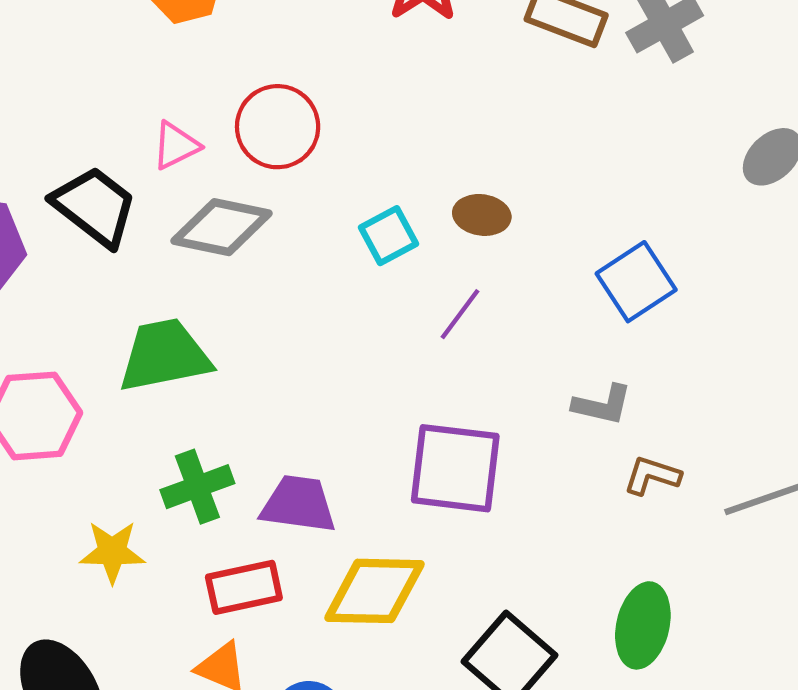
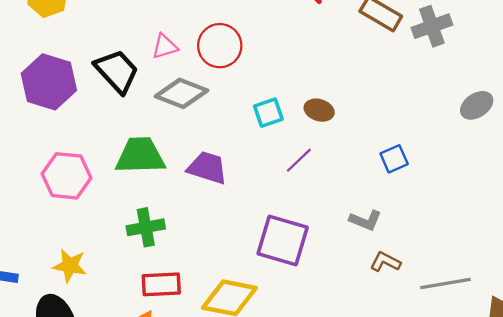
blue square: (636, 282) -> (394, 159), size x0.7
purple trapezoid: (298, 504) -> (207, 168), moved
yellow star: (112, 552) -> (70, 266), moved

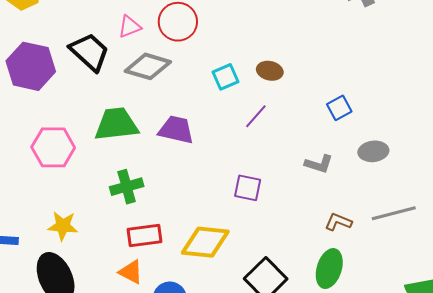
gray ellipse: (477, 105) -> (373, 151), moved, turned 32
purple square: (283, 241) -> (248, 188), size x0.6
brown L-shape: (385, 262) -> (338, 222), moved

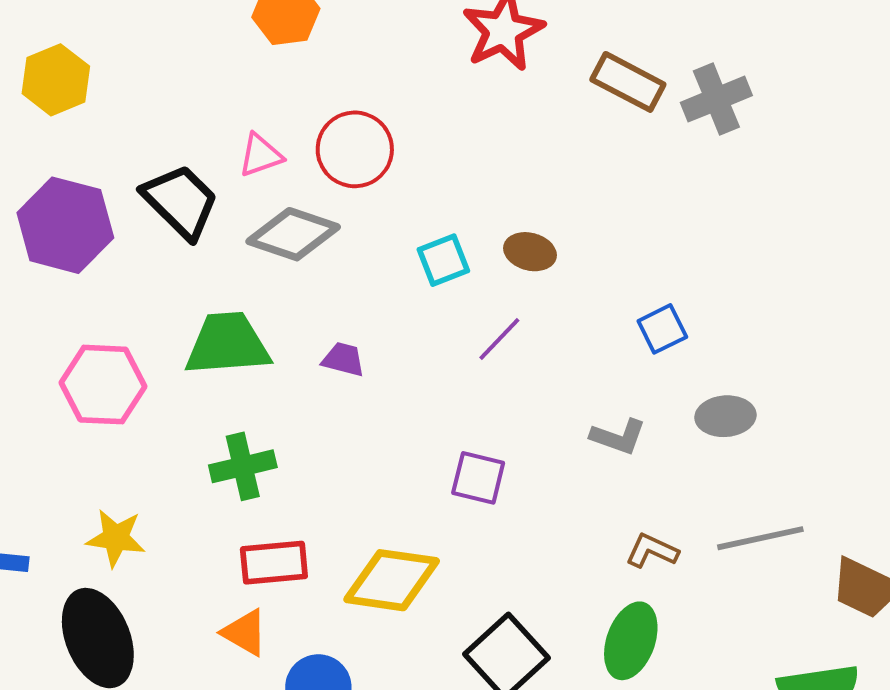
purple trapezoid: (176, 130) -> (343, 359), size x0.6

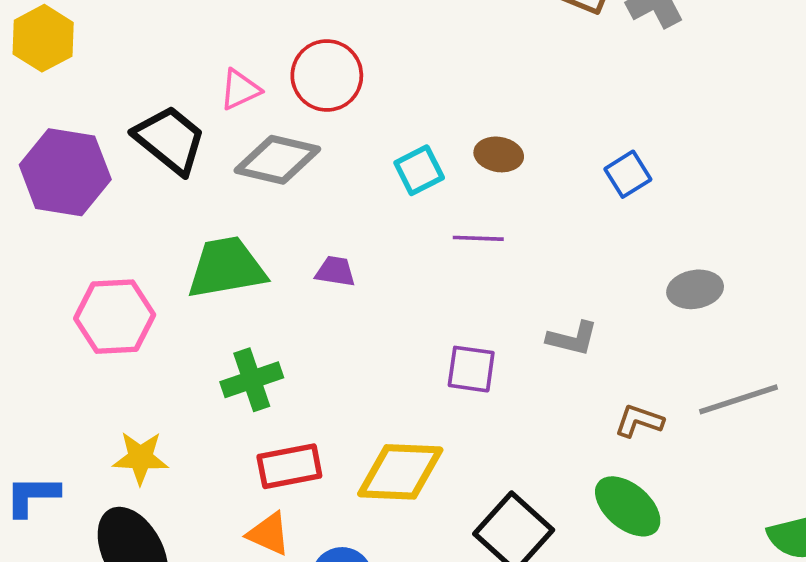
blue square: (662, 329) -> (628, 174), moved
purple line: (499, 339) -> (478, 238), turned 54
gray L-shape: (618, 437) -> (572, 338), moved
green ellipse: (631, 641) -> (628, 506), turned -64

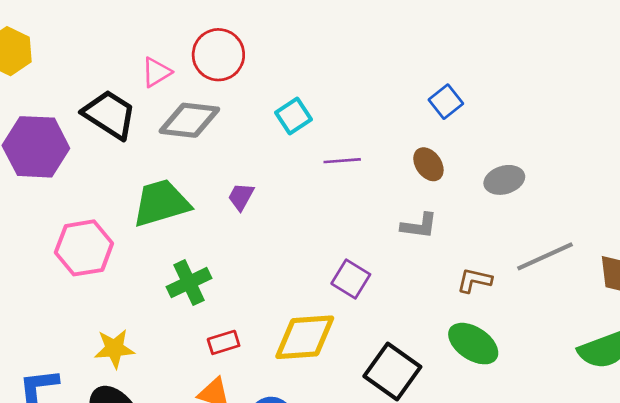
brown ellipse: (499, 154) -> (428, 164), moved, turned 52
purple trapezoid: (335, 271) -> (241, 197), turned -64
purple square: (471, 369) -> (351, 279), moved, turned 30
red rectangle: (289, 466) -> (224, 342), size x0.7

